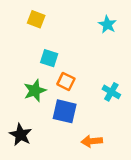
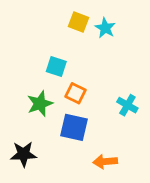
yellow square: (36, 19) -> (78, 22), moved
cyan star: (107, 24) -> (105, 28), moved
black star: (21, 135) -> (24, 154), turned -30

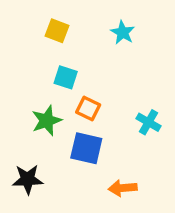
yellow square: (78, 22) -> (57, 31), moved

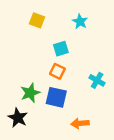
cyan square: (66, 77) -> (61, 49), moved, turned -35
green star: (47, 121) -> (30, 93), moved
black star: (28, 179) -> (18, 118), turned 30

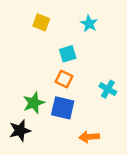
black star: (18, 118) -> (20, 131), turned 30

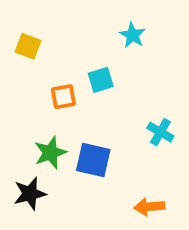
yellow square: (41, 22) -> (28, 46), moved
orange square: (64, 79) -> (63, 97), moved, turned -36
orange arrow: (89, 137) -> (149, 207), moved

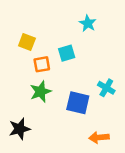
yellow square: (28, 46) -> (27, 42), moved
green star: (50, 153) -> (41, 92), moved
blue square: (93, 160) -> (78, 103), moved

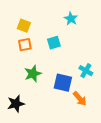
yellow square: (27, 42) -> (24, 26), moved
orange square: (42, 64) -> (25, 45), moved
orange arrow: (99, 137) -> (80, 99), moved, turned -126

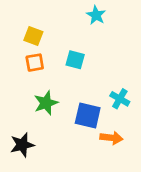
cyan star: (71, 19) -> (96, 15), moved
cyan square: (54, 43) -> (75, 60), turned 32
orange arrow: (80, 99) -> (111, 138), turned -42

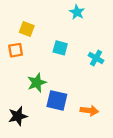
orange square: (35, 63) -> (16, 50), moved
cyan cross: (120, 99) -> (96, 58), moved
blue square: (88, 116) -> (57, 100), moved

